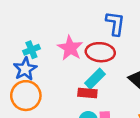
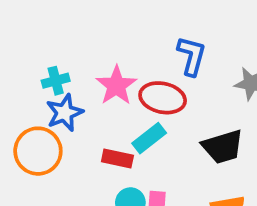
blue star: (25, 69) -> (65, 113), moved
red rectangle: (87, 93) -> (117, 159), moved

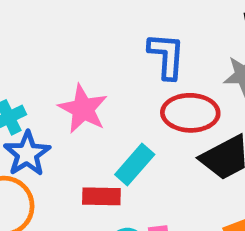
red ellipse: (163, 98) -> (190, 113), moved

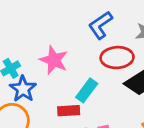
blue L-shape: (166, 56) -> (100, 25), turned -124

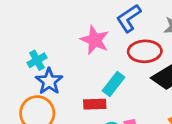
pink star: (54, 60) -> (95, 40), moved

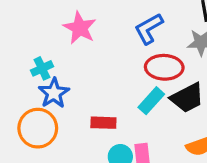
pink star: (95, 40) -> (80, 28), moved
cyan rectangle: (113, 84) -> (151, 101), moved

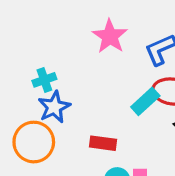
pink star: (80, 28) -> (110, 36), moved
cyan rectangle: (151, 101) -> (145, 101), moved

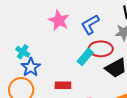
cyan cross: (44, 80) -> (23, 52), turned -32

